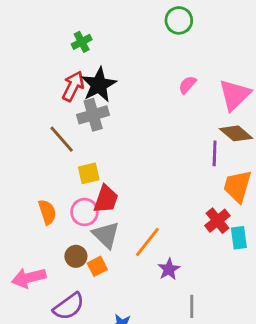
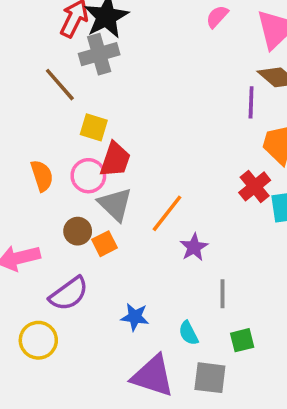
yellow square: (89, 173) -> (94, 127), turned 30

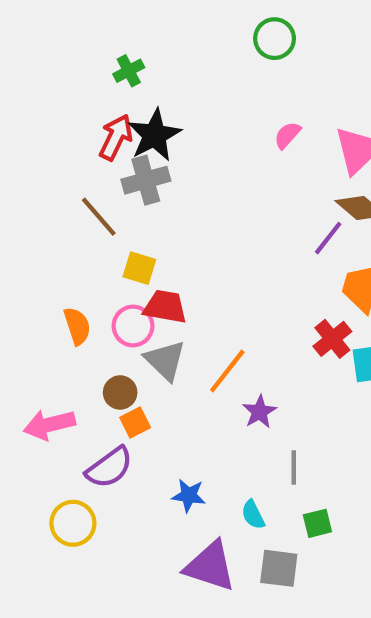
purple line: (251, 102) -> (328, 238), turned 36
red trapezoid: (115, 160) -> (165, 307), turned -99
orange square: (104, 244) -> (135, 422), moved

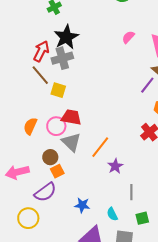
red arrow: (116, 137) -> (41, 51), moved
yellow square: (139, 268) -> (58, 90), moved
orange semicircle: (77, 326) -> (30, 126), turned -138

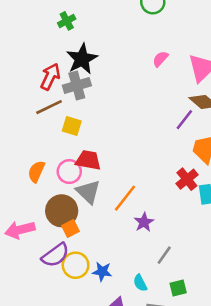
brown line: (40, 75) -> (49, 107), turned -75
brown circle: (50, 157) -> (62, 211), size x1.6
gray line: (131, 192) -> (164, 255), turned 35
yellow circle: (28, 218) -> (76, 265), moved

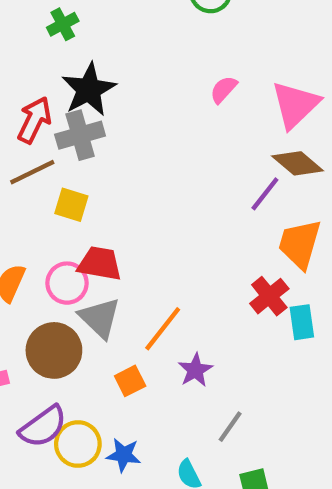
orange square: (71, 229) -> (130, 381), moved

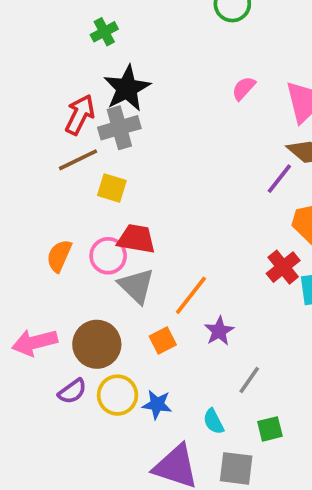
brown circle: (54, 350) -> (97, 344), moved
purple semicircle: (43, 427) -> (72, 391), moved, size x0.7

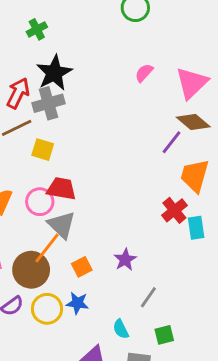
orange line: (191, 295) -> (47, 248), moved
blue star: (157, 404) -> (77, 303), moved

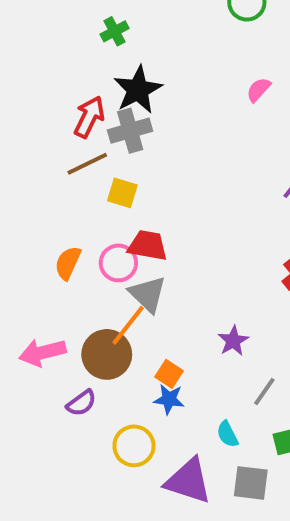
orange square: (82, 267) -> (169, 374), moved, turned -30
yellow circle: (47, 309) -> (134, 446), moved

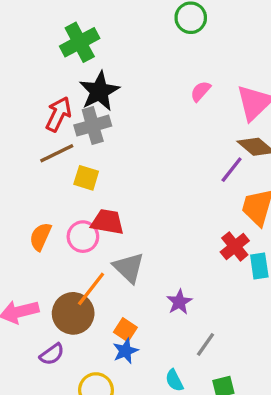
green cross: (115, 31) -> (80, 42), size x1.6
gray triangle: (148, 294) -> (129, 268), moved
blue star: (169, 399) -> (125, 351), turned -30

